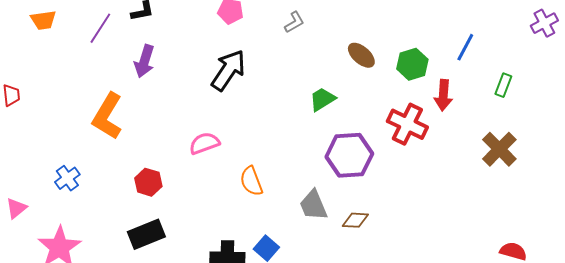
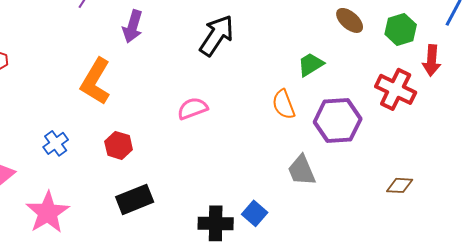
orange semicircle: (251, 181) -> (284, 104), moved
red hexagon: (148, 182) -> (119, 145), moved
brown diamond: (355, 220) -> (400, 185), moved

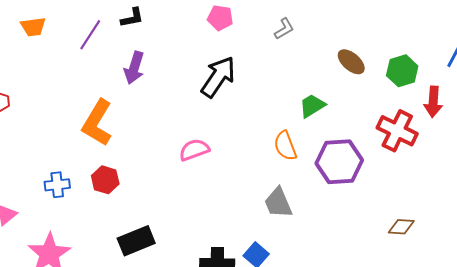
blue cross: (56, 143) -> (57, 185), turned 30
red hexagon: (119, 145) -> (105, 180), moved
gray trapezoid: (302, 170) -> (278, 203), moved

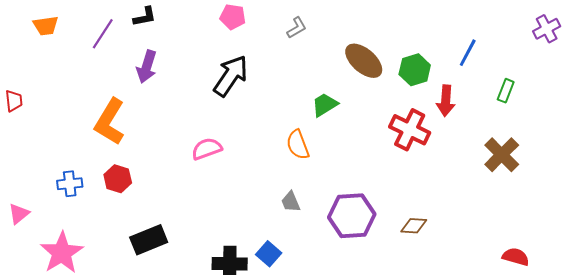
brown ellipse: (351, 62) -> (364, 61), size x1.4
purple hexagon: (339, 162) -> (352, 216), moved
gray trapezoid: (278, 203) -> (291, 202), size x0.7

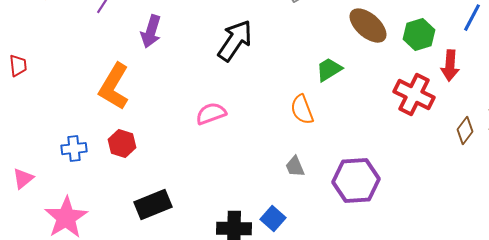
brown diamond: (414, 226) -> (465, 131), moved, turned -56

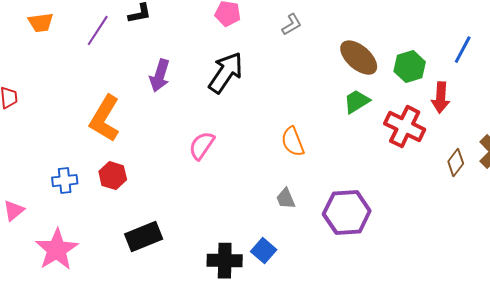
purple arrow: (151, 32) -> (160, 76), moved
green trapezoid: (329, 70) -> (357, 102), moved
pink semicircle: (211, 114) -> (202, 146), turned -36

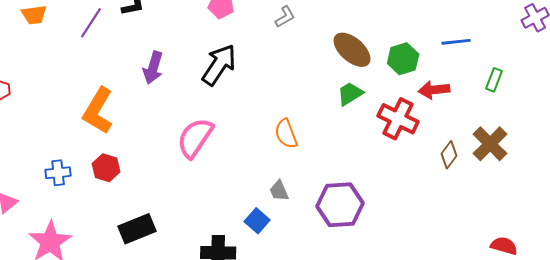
blue line: (463, 50) -> (456, 42), turned 56
red arrow: (441, 98) -> (434, 90), turned 80
pink semicircle: (202, 146) -> (195, 138), size x1.4
blue square: (264, 251) -> (257, 221), moved

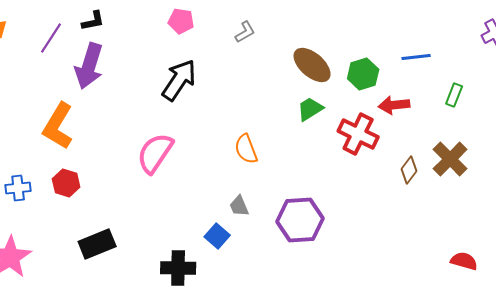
purple arrow: (153, 68) -> (89, 66), moved, size x1.4

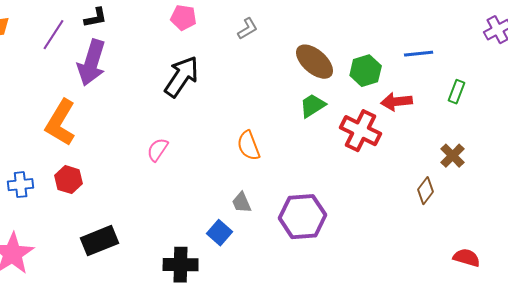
pink semicircle: (155, 153) -> (158, 150), size x0.6
brown cross: (450, 159) -> (453, 156), size x0.7
brown diamond: (409, 170) -> (426, 191), moved

